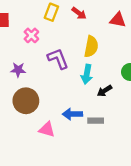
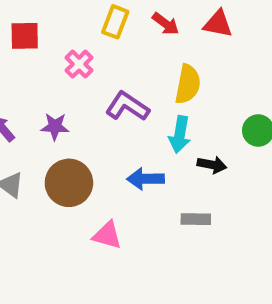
red triangle: (118, 20) -> (218, 24), moved
purple L-shape: (58, 59) -> (127, 106), turned -35
black arrow: (104, 91) -> (212, 165), turned -136
blue arrow: (72, 114) -> (145, 179), moved

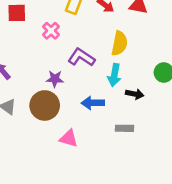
purple star: (55, 126) -> (55, 79), moved

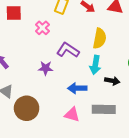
brown circle: (45, 105) -> (27, 108), moved
gray rectangle: (125, 128) -> (104, 109), size x1.5
pink triangle: (69, 138) -> (72, 115), moved

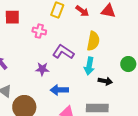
pink cross: (42, 28) -> (39, 31), turned -32
blue arrow: (77, 88) -> (59, 90), moved

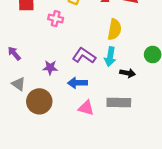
purple L-shape: (63, 52) -> (84, 56), moved
purple star: (42, 69) -> (50, 68), moved

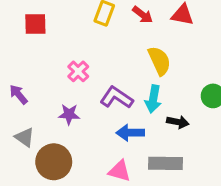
pink cross: (56, 19) -> (78, 71), moved, turned 32
yellow semicircle: (114, 29) -> (159, 61), turned -36
blue arrow: (77, 83) -> (130, 133), moved

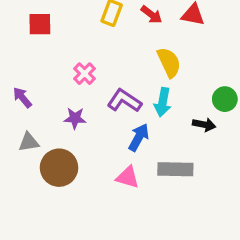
black arrow: (178, 122) -> (204, 125), moved
blue arrow: (130, 133) -> (139, 137), turned 120
gray triangle: (25, 137) -> (29, 142), turned -45

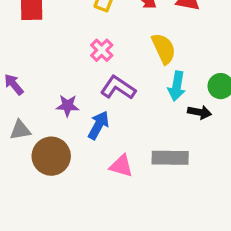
pink cross: (85, 74) -> (102, 50), moved
cyan arrow: (163, 102) -> (177, 86), moved
blue arrow: (139, 137) -> (98, 125), moved

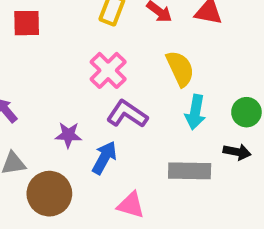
pink cross: (102, 50) -> (108, 70), size x1.4
black arrow: (199, 112) -> (237, 152), moved
gray rectangle: (170, 158) -> (190, 171), moved

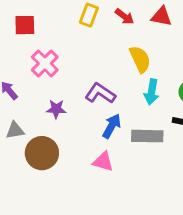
pink cross: (108, 70) -> (45, 63), moved
blue arrow: (104, 158) -> (112, 126), moved

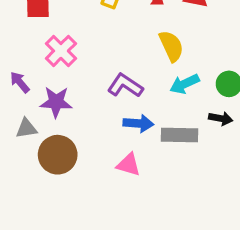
cyan arrow: (151, 92) -> (184, 84), turned 55
purple star: (56, 109) -> (56, 102), moved, size x1.4
blue arrow: (112, 126) -> (138, 123), turned 65

